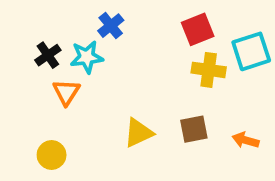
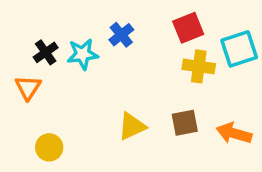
blue cross: (111, 26) -> (121, 35), moved
orange triangle: (66, 92) -> (28, 88), moved
orange arrow: (246, 140) -> (234, 133), size x1.4

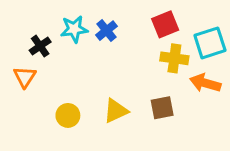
cyan star: (83, 54) -> (74, 29), moved
orange arrow: (234, 133) -> (205, 83), moved
yellow circle: (49, 147) -> (68, 115), moved

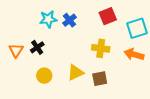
black cross: (40, 46) -> (37, 47), moved
yellow cross: (174, 58) -> (101, 48), moved
brown square: (162, 108) -> (100, 79), moved

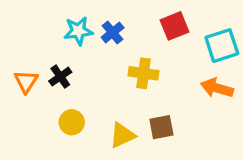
yellow cross: (101, 48) -> (144, 73), moved
yellow triangle: (75, 73) -> (122, 135), moved

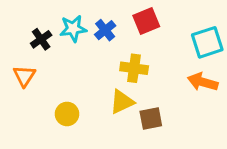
red square: (175, 26) -> (146, 21), moved
black cross: (60, 77) -> (41, 39), moved
yellow triangle: (122, 135) -> (122, 102), moved

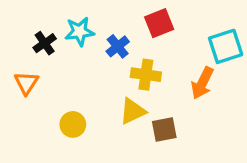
blue cross: (105, 30) -> (118, 46), moved
orange arrow: (203, 82) -> (202, 83), moved, turned -80

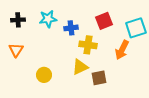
red square: (159, 23) -> (104, 21), moved
black cross: (45, 43) -> (18, 20), moved, turned 32
blue cross: (118, 46) -> (71, 28), turned 32

